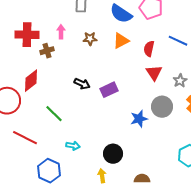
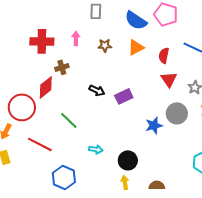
brown cross: (47, 51) -> (62, 67), moved
cyan arrow: (73, 146) -> (96, 149), moved
yellow arrow: (102, 176) -> (125, 182), moved

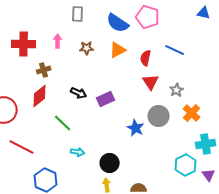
red diamond: (46, 87) -> (40, 96), moved
green line: (69, 120) -> (63, 123), moved
blue star: (154, 125) -> (136, 128), turned -30

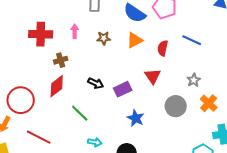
red triangle: (151, 82) -> (153, 76), moved
blue star: (136, 128) -> (136, 118), moved

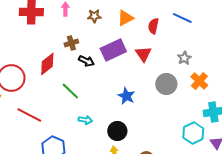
brown cross: (61, 60) -> (71, 43), moved
purple rectangle: (123, 89) -> (113, 50), moved, size x1.4

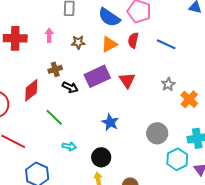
red semicircle: (153, 26) -> (133, 40), moved
orange cross: (199, 81) -> (189, 99), moved
gray circle: (166, 84) -> (157, 133), moved

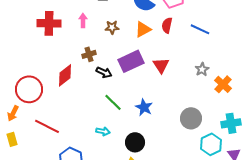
green line: (54, 117) -> (113, 102), moved

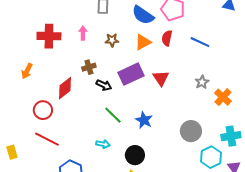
red circle: (29, 89) -> (43, 110), moved, size x0.7
orange arrow: (13, 113) -> (27, 71), moved

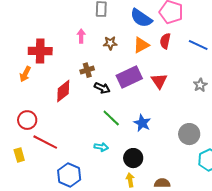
red cross: (49, 36) -> (40, 51), moved
red circle: (43, 110) -> (27, 120), moved
yellow rectangle: (12, 152) -> (19, 155), moved

